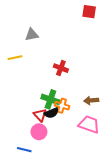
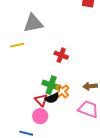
gray triangle: (32, 35) -> (33, 23), size x1.5
orange cross: (62, 106) -> (62, 91), turned 32

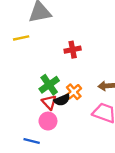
red cross: (61, 55) -> (73, 50), turned -32
green cross: (51, 85) -> (49, 85), moved, turned 36

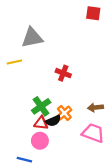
red cross: (73, 50) -> (63, 73), turned 32
red triangle: (49, 102) -> (41, 123), turned -40

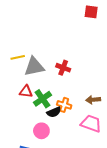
gray triangle: (32, 38) -> (34, 67), moved
orange cross: (64, 113) -> (64, 105), turned -32
red triangle: (41, 123) -> (26, 91), moved

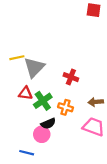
gray triangle: (34, 67) -> (34, 67), turned -35
red cross: (63, 68) -> (71, 77), moved
black semicircle: (54, 112) -> (48, 124), moved

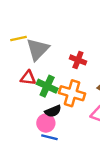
green cross: (43, 101) -> (47, 86), turned -30
orange cross: (65, 107) -> (72, 93), size x1.5
blue line: (27, 153) -> (49, 137), moved

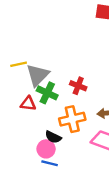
green cross: (47, 86) -> (47, 93), moved
orange cross: (72, 93) -> (72, 119), turned -30
black semicircle: (53, 111) -> (53, 137), turned 49

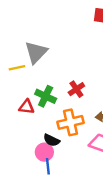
gray triangle: (38, 75) -> (36, 52), moved
red cross: (78, 86) -> (76, 89), turned 35
blue line: (50, 163) -> (48, 166), turned 70

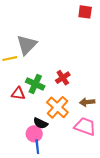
orange cross: (70, 122) -> (57, 107), turned -35

